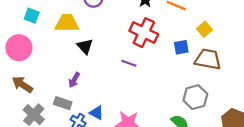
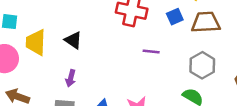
yellow trapezoid: (67, 23) -> (36, 42), moved, turned -75
purple line: (129, 63) -> (151, 52), moved

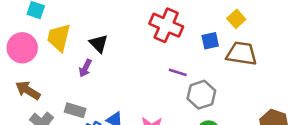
gray hexagon: (202, 65) -> (201, 95), moved
purple arrow: (71, 78) -> (85, 68), moved

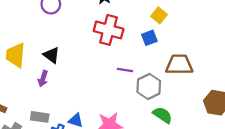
yellow square: (236, 19) -> (159, 15), moved
brown trapezoid: (241, 54) -> (179, 65), moved

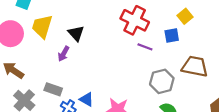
purple line: (125, 70) -> (145, 47), moved

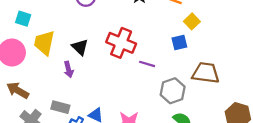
red cross: (135, 20) -> (121, 43), moved
purple line: (145, 47) -> (147, 64), moved
purple arrow: (64, 54) -> (69, 69), turned -40

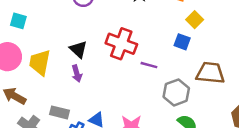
blue square: (179, 42) -> (182, 42), turned 35
yellow trapezoid: (44, 43) -> (40, 62), moved
purple arrow: (69, 69) -> (77, 74), moved

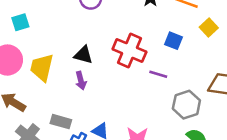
cyan square: (18, 21) -> (20, 22), turned -35
blue square: (182, 42) -> (173, 41), moved
black triangle: (78, 49) -> (83, 55), turned -30

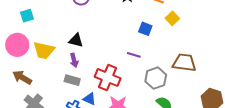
red cross: (129, 50) -> (108, 77), moved
yellow trapezoid: (42, 67) -> (44, 50), turned -90
gray rectangle: (61, 122) -> (72, 80), moved

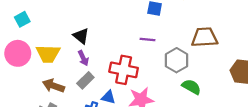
black triangle: (76, 40) -> (81, 36), turned 35
brown arrow: (22, 77) -> (53, 86), moved
gray rectangle: (72, 80) -> (85, 80), turned -49

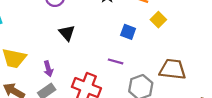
black triangle: (81, 36) -> (67, 33), moved

